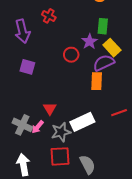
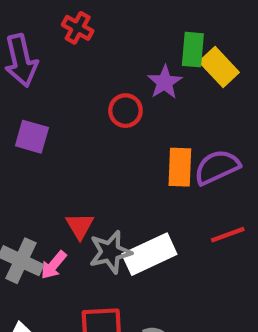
yellow rectangle: (112, 48) -> (219, 67), moved
purple semicircle: (104, 63) -> (217, 167), moved
gray star: (61, 132) -> (110, 252), moved

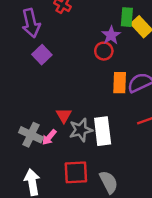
red circle: (125, 111) -> (104, 51), moved
purple square: (32, 137) -> (42, 55), moved, turned 30
white rectangle: (149, 254) -> (103, 131), turned -72

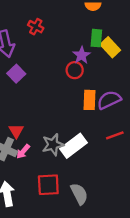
red triangle: (64, 115) -> (16, 131), moved
white rectangle: (103, 131) -> (74, 146), turned 60

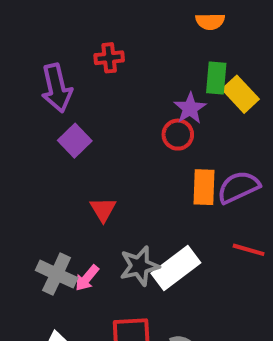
red cross: (36, 27) -> (109, 58), turned -35
red triangle: (16, 131) -> (103, 209), moved
red line: (115, 135) -> (249, 250), turned 36

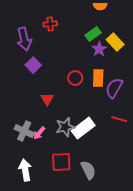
green rectangle: (216, 78) -> (93, 34), moved, turned 49
purple star: (190, 108) -> (99, 49), moved
red circle: (178, 135) -> (75, 78), moved
orange rectangle: (204, 187) -> (98, 78), moved
purple semicircle: (238, 187) -> (114, 88), turned -35

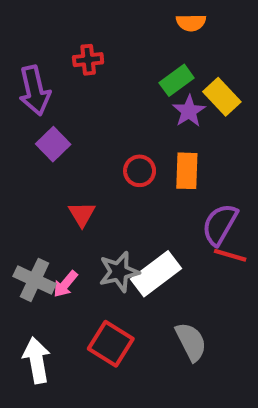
purple semicircle: (114, 88) -> (220, 224), moved
red square: (61, 162) -> (111, 344), turned 35
gray semicircle: (88, 170) -> (191, 342), moved

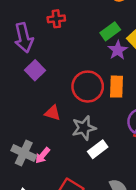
red circle: (140, 171) -> (88, 87), size x1.6
red triangle: (82, 214) -> (53, 113), turned -42
gray star: (119, 272) -> (84, 128), moved
white rectangle: (156, 274) -> (98, 149), size x0.7

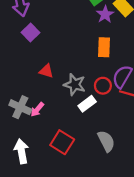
red circle: (88, 87) -> (103, 86), moved, size x0.6
gray star: (84, 128) -> (75, 85), turned 30

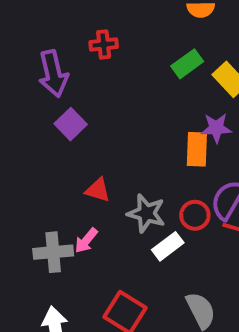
purple star: (105, 14) -> (216, 128), moved, turned 30
gray cross: (20, 107) -> (53, 252), turned -30
pink arrow: (37, 109) -> (86, 241), moved

